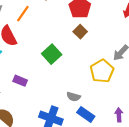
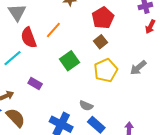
orange line: (23, 14) -> (53, 30), moved
yellow pentagon: (102, 71) -> (106, 70), moved

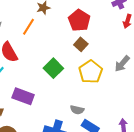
orange line: (53, 30) -> (28, 27), moved
purple rectangle: (35, 83) -> (23, 96), size x1.5

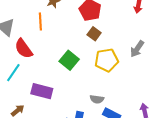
orange line: (28, 27) -> (40, 21), turned -30
yellow pentagon: (91, 72) -> (107, 60), turned 30

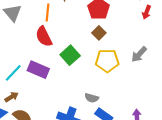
red semicircle: (24, 49) -> (44, 37), moved
cyan line: (13, 73) -> (13, 73), moved
purple rectangle: (42, 91) -> (38, 70), moved

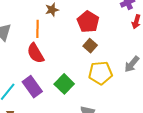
green square: (70, 55) -> (64, 84), moved
purple rectangle: (38, 70) -> (32, 87), turned 35

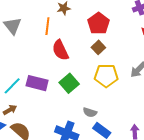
red semicircle: (36, 53) -> (60, 50), moved
purple rectangle: (32, 87) -> (37, 83), turned -45

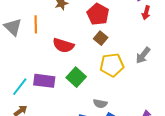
orange line: (47, 26) -> (36, 24), moved
red semicircle: (60, 50) -> (63, 45), turned -40

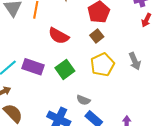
gray arrow: (143, 55) -> (135, 61), turned -72
yellow pentagon: (112, 65) -> (102, 65), turned -30

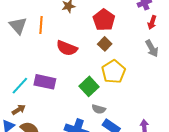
gray arrow: (135, 61) -> (152, 48), moved
green square: (65, 69) -> (89, 86), moved

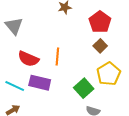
orange line: (41, 25) -> (57, 56), moved
red semicircle: (67, 48) -> (28, 59), moved
cyan line: (20, 86) -> (15, 86), turned 72

